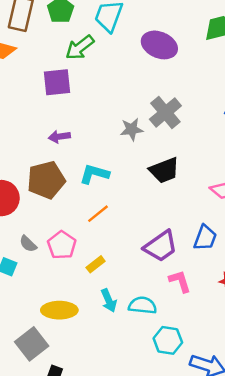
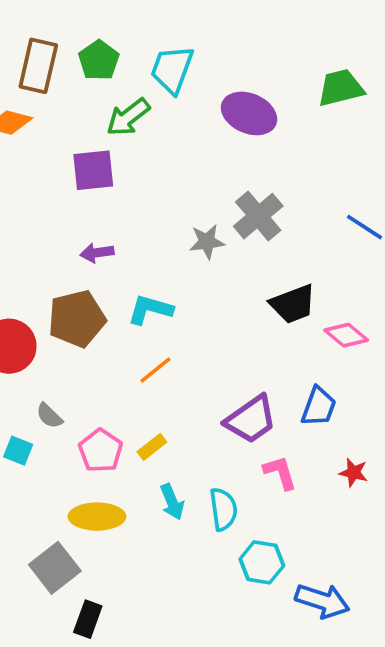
black trapezoid: (164, 170) -> (293, 304), moved
pink pentagon: (62, 245) -> (101, 451), moved
cyan semicircle: (143, 305) -> (223, 509), turned 76

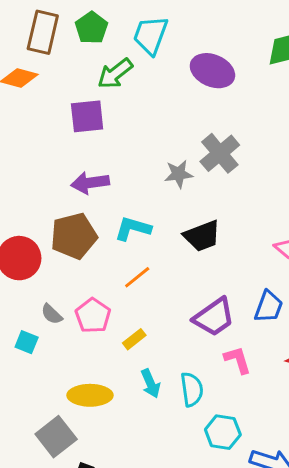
purple arrow: (97, 253) -> (90, 183), size x1.4
black trapezoid: (293, 304) -> (202, 236), moved
pink pentagon: (101, 451) -> (93, 316), moved

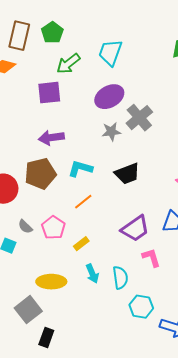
cyan trapezoid: (150, 35) -> (110, 53), moved
purple ellipse: (212, 71) -> (109, 97), moved, turned -52

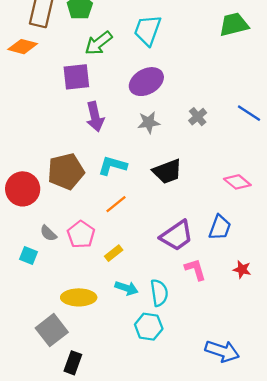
gray cross: (139, 118) -> (198, 117), moved, size x0.6
purple arrow: (51, 138) -> (95, 117), moved, turned -95
cyan arrow: (92, 274) -> (127, 288), turned -48
cyan hexagon: (141, 307) -> (149, 327), moved

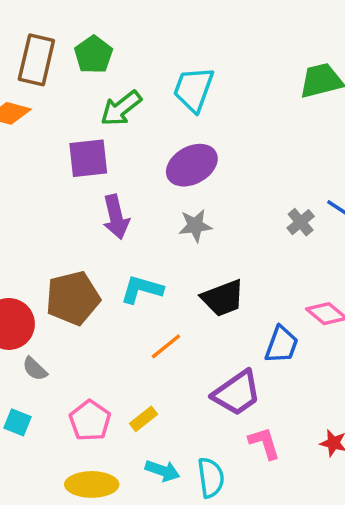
gray cross: (198, 117) -> (301, 222), moved
orange line: (116, 204) -> (166, 346), moved
blue trapezoid: (220, 227) -> (282, 345), moved
gray semicircle: (48, 233) -> (35, 369), moved
pink pentagon: (81, 234) -> (90, 421), moved

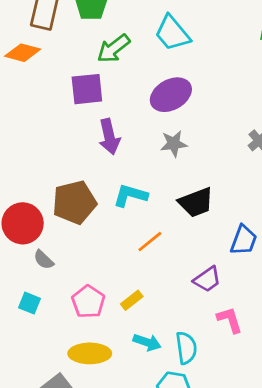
cyan trapezoid: (194, 89) -> (172, 33), turned -60
purple trapezoid: (237, 393) -> (207, 279), size x0.7

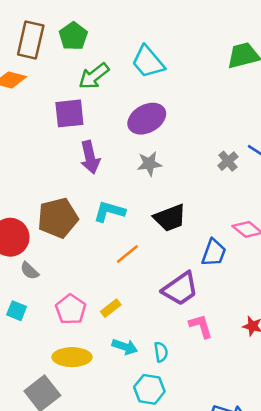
purple trapezoid: (207, 279) -> (180, 289), size x1.4
cyan semicircle: (186, 348) -> (161, 352), size x0.7

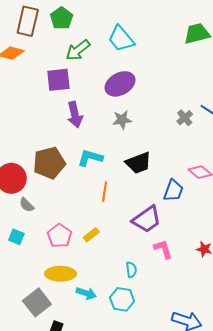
orange line: (127, 254) -> (105, 192), turned -42
cyan arrow: (125, 347) -> (86, 293), moved

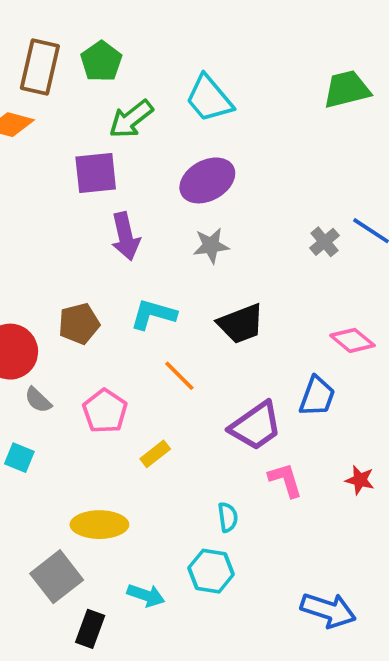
brown pentagon: (49, 163) -> (79, 324), size x0.7
blue trapezoid: (173, 191) -> (317, 396), moved
orange line: (105, 192) -> (179, 376), turned -54
pink pentagon: (59, 236) -> (105, 411), moved
cyan arrow: (86, 293) -> (146, 595), moved

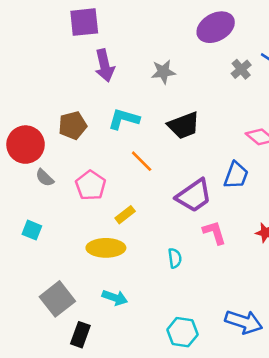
purple ellipse: (207, 180) -> (216, 27), moved
cyan square: (19, 458) -> (32, 230), moved
yellow ellipse: (99, 525) -> (106, 248), moved
cyan hexagon: (211, 571) -> (182, 332), moved
cyan arrow: (146, 595) -> (115, 298), moved

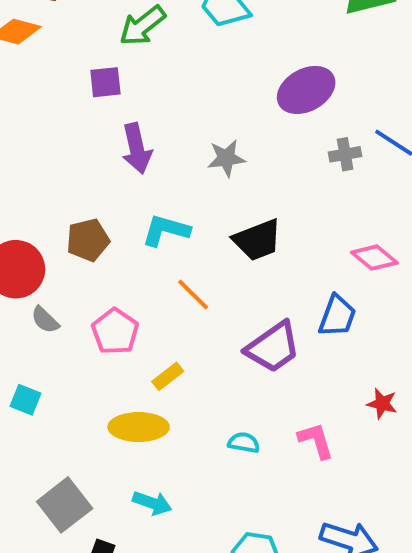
purple square: (84, 22) -> (105, 82), size x0.7
gray cross: (241, 69) -> (345, 154), turned 30
pink L-shape: (214, 233) -> (316, 441), moved
cyan semicircle: (175, 258) -> (244, 443), turned -72

